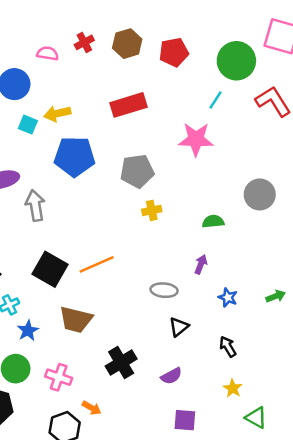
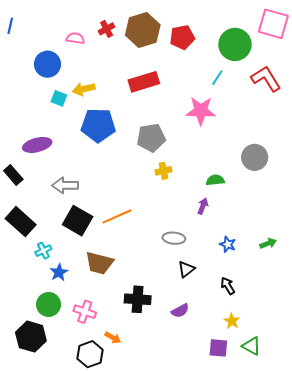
brown hexagon: (127, 44) -> (143, 30), size x1.4
gray arrow: (35, 206) -> (65, 185), moved, turned -80
purple arrow: (201, 264) -> (203, 206), moved
black cross: (121, 363) -> (138, 299), turned 35
purple square: (185, 420) -> (218, 348), moved

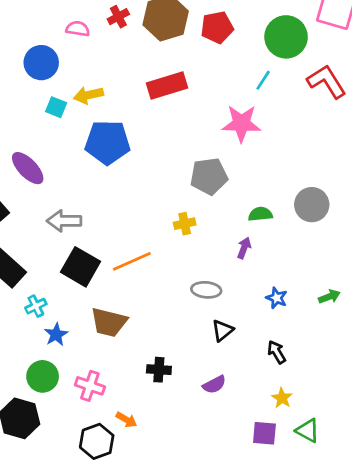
gray pentagon: (151, 138) -> (209, 176), moved
purple ellipse: (37, 145) -> (28, 168), turned 60
gray circle: (255, 157) -> (312, 205), moved
yellow cross: (164, 171) -> (185, 224), moved
black cross: (138, 299) -> (159, 370), size x0.7

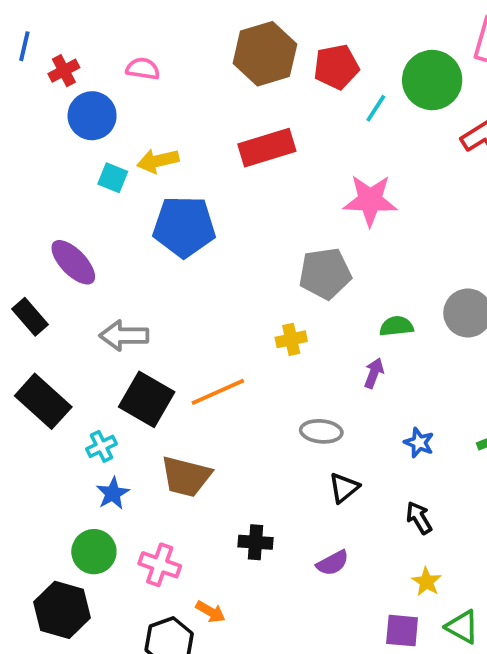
red cross: (118, 17) -> (64, 71), moved
cyan line: (263, 80) -> (376, 108), moved
cyan cross: (36, 306) -> (101, 446), moved

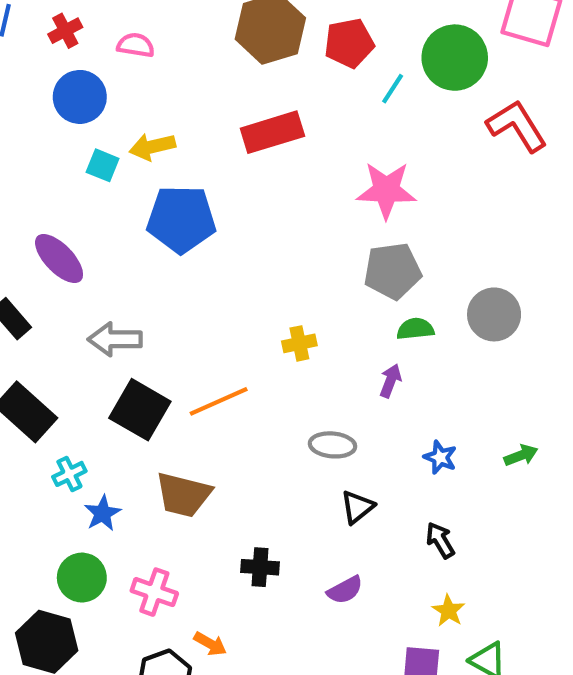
red cross: (64, 71) -> (65, 31), moved
gray pentagon: (325, 274) -> (393, 271), moved
cyan cross: (101, 446) -> (69, 474), moved

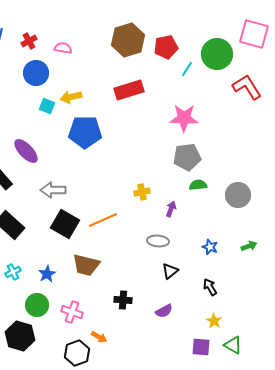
gray circle: (494, 314) -> (238, 195), moved
purple arrow: (390, 381) -> (171, 209), moved
cyan cross: (69, 474) -> (13, 272), moved

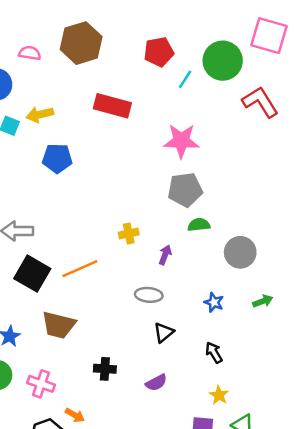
brown hexagon: (128, 40) -> (81, 43), moved
red rectangle: (129, 90) -> (112, 106), turned 32
blue pentagon: (85, 132) -> (57, 158), size x0.7
gray circle: (238, 195) -> (240, 252), moved

